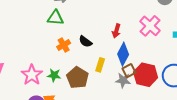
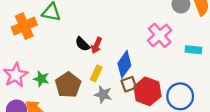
red arrow: (116, 31) -> (96, 45), moved
orange cross: (64, 45) -> (24, 26), moved, size x1.5
gray star: (123, 80) -> (103, 94), moved

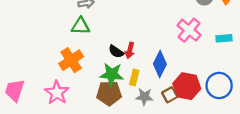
orange cross: (24, 26) -> (71, 60), moved
green star: (41, 79) -> (112, 74), moved, size x1.5
brown square: (129, 84) -> (170, 95), moved
brown pentagon: (68, 85) -> (109, 93), turned -30

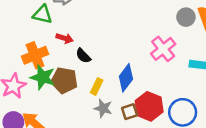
green triangle: (81, 26) -> (42, 15), moved
red arrow: (130, 50) -> (65, 38), moved, turned -98
green star: (112, 74) -> (43, 77), moved
brown pentagon: (109, 93) -> (64, 80), moved

